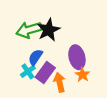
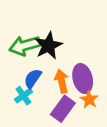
purple rectangle: (45, 72) -> (63, 109), moved
orange arrow: (59, 82) -> (62, 81), moved

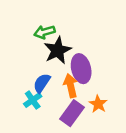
green arrow: (25, 46) -> (44, 32), moved, size x0.7
purple ellipse: (83, 78) -> (81, 69), moved

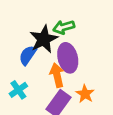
green arrow: (44, 32) -> (64, 27), moved
blue semicircle: (42, 83) -> (28, 55), moved

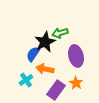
purple ellipse: (68, 58) -> (76, 56), moved
orange arrow: (57, 75) -> (45, 69), moved, turned -66

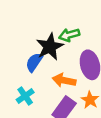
orange arrow: (45, 69) -> (64, 80), moved

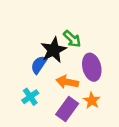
green arrow: (69, 35) -> (72, 39), turned -120

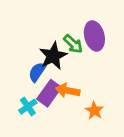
purple ellipse: (92, 67) -> (94, 36), moved
purple rectangle: (67, 109) -> (49, 93), moved

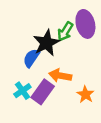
green arrow: (73, 44) -> (65, 32), turned 78
purple rectangle: (49, 93) -> (43, 92), moved

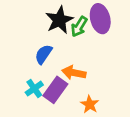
black star: (46, 43) -> (59, 20), moved
orange star: (85, 94) -> (90, 104), moved

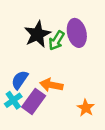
blue semicircle: (44, 54) -> (20, 80), moved
orange star: (90, 104) -> (86, 108), moved

